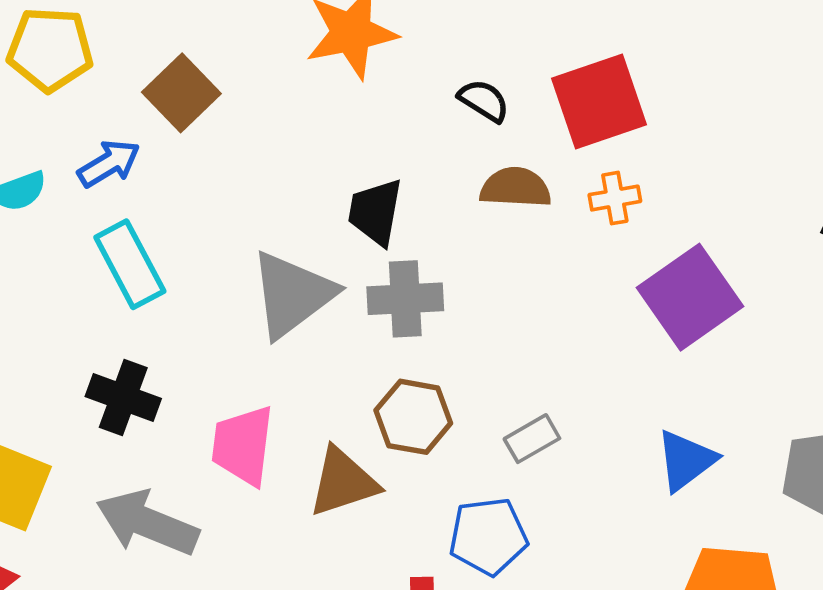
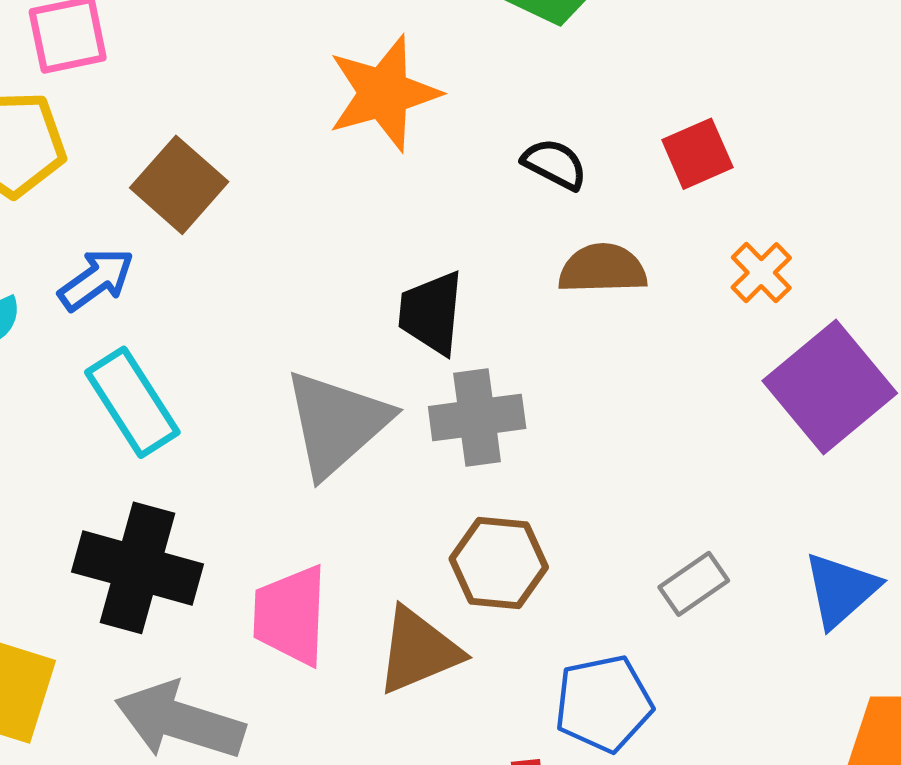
red square: (599, 101) -> (697, 154), size x0.6
orange cross: (615, 198) -> (761, 273), moved, turned -30
black cross: (123, 398) -> (138, 568), size x1.4
gray rectangle: (532, 439) -> (694, 584), moved

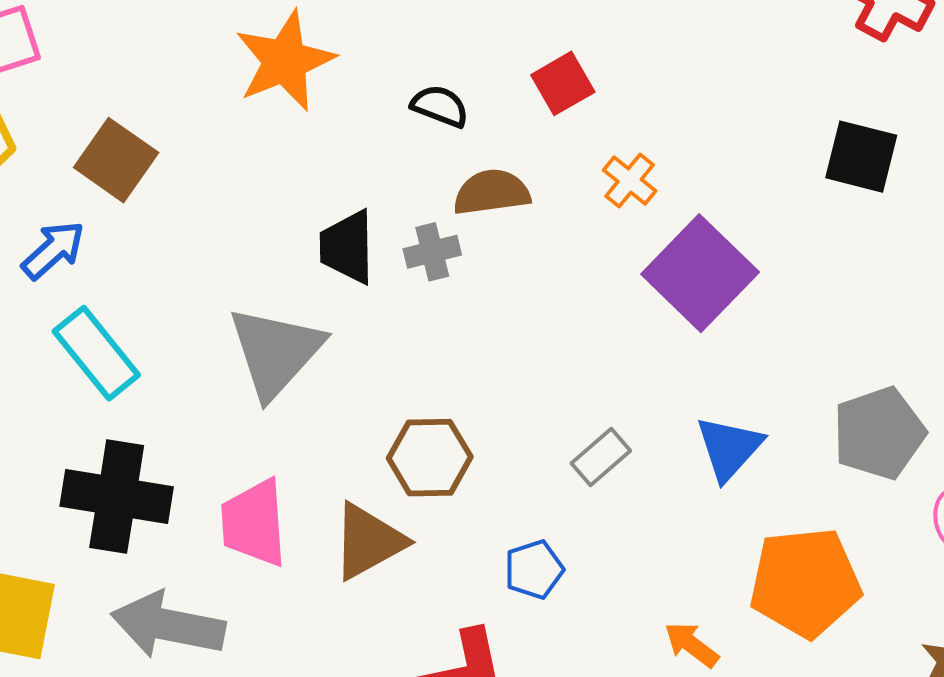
gray cross: (477, 417) -> (432, 252), moved, size x0.7
blue pentagon: (603, 704) -> (534, 570), size x0.7

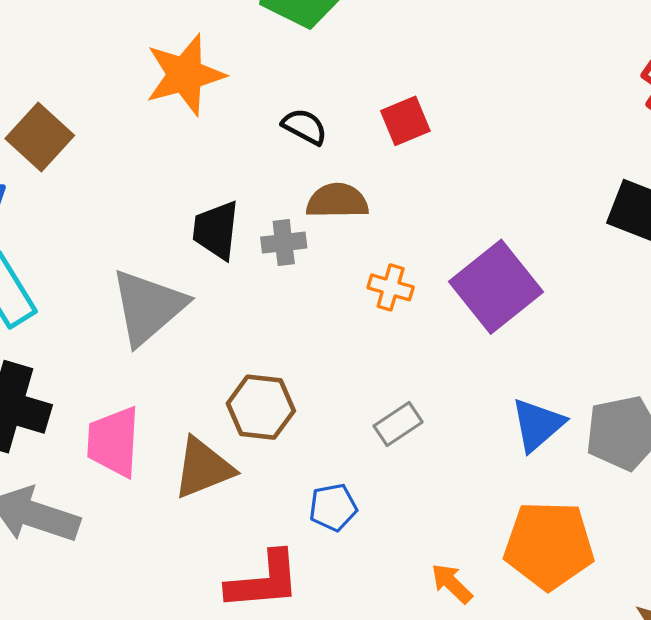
orange cross: (630, 180) -> (391, 287), moved, turned -30
blue triangle: (729, 448) -> (538, 425), moved

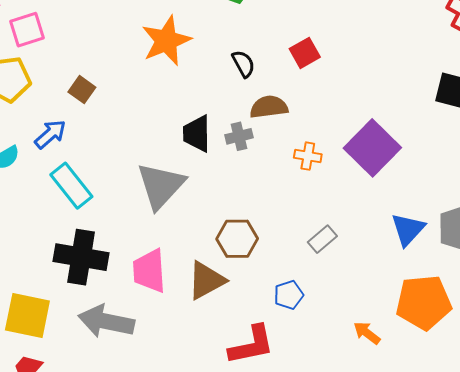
black semicircle: (305, 127) -> (243, 64), turned 40
brown square: (40, 137) -> (82, 90), size x0.7

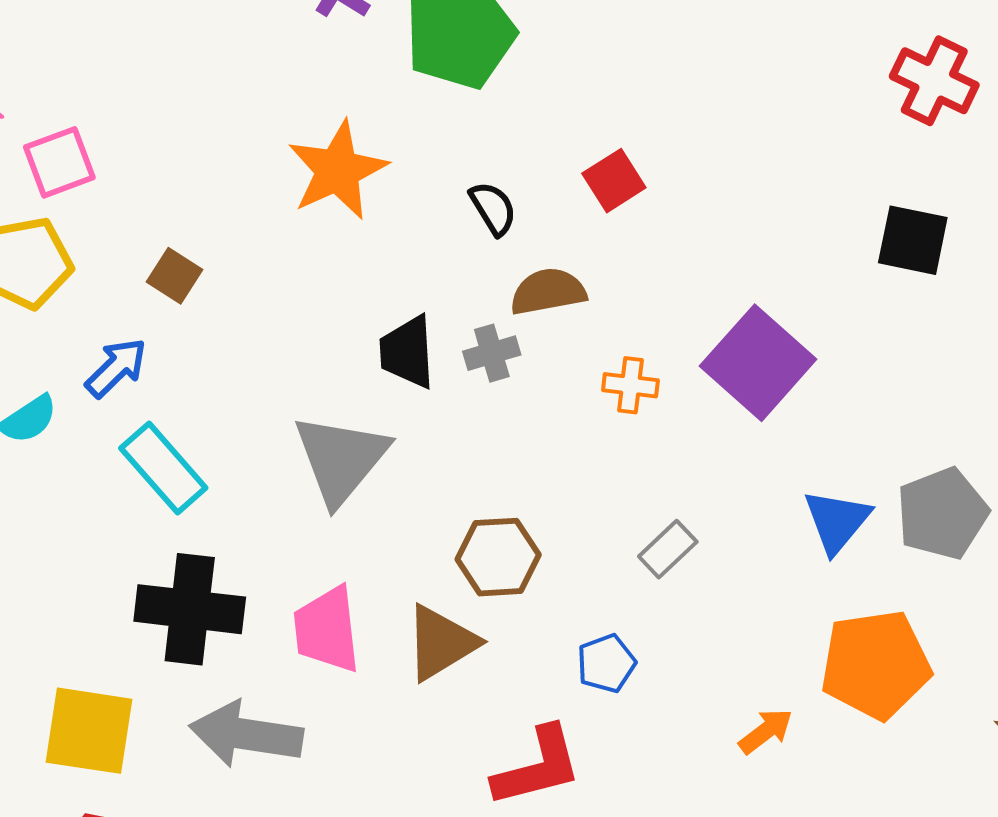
orange arrow: (367, 333) -> (766, 731), turned 108

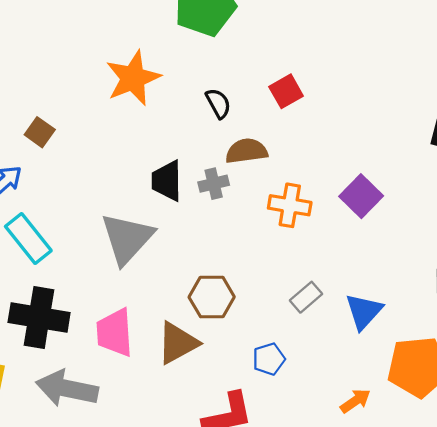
purple square: (758, 363) -> (361, 196), size x0.7
orange cross: (630, 385) -> (290, 205), size x1.4
blue triangle: (837, 521) -> (364, 311), moved

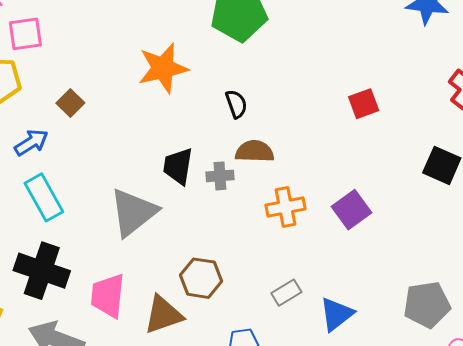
red square: (286, 91) -> (364, 104), moved
orange cross: (290, 205) -> (286, 207), turned -30

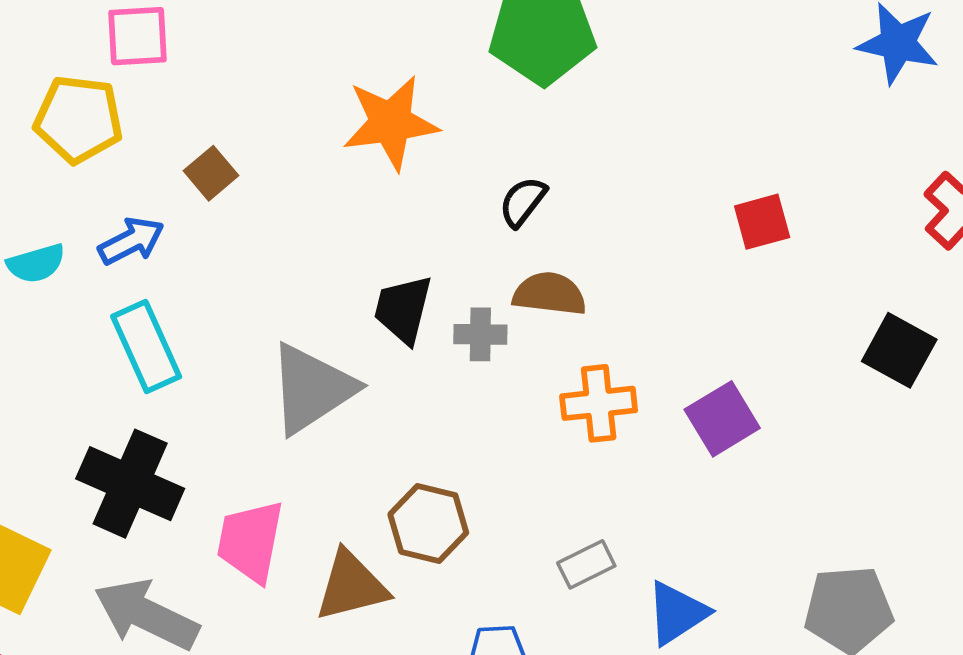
black semicircle: (236, 104) -> (523, 202), turned -128

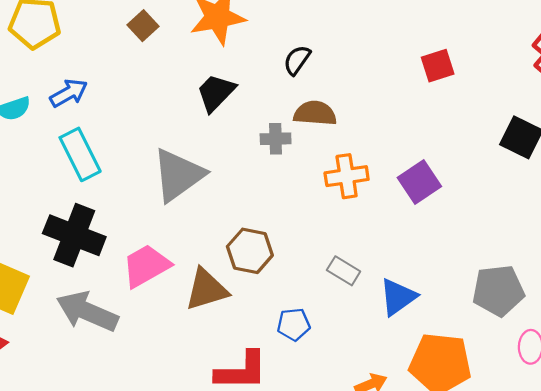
brown square: (211, 173) -> (143, 26), moved
black trapezoid: (403, 309) -> (216, 93), moved, turned 33
pink trapezoid: (250, 541) -> (146, 266), turned 52
gray rectangle: (586, 564) -> (344, 271), turned 60

